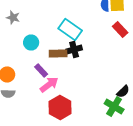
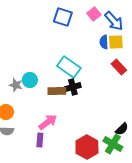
gray star: (13, 18) -> (16, 85), moved
purple rectangle: (41, 70) -> (40, 140), moved, turned 48
red hexagon: (60, 108) -> (87, 147), moved

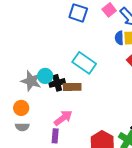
gray star: (16, 85) -> (31, 81), size x1.5
black cross: (73, 87) -> (57, 83), moved

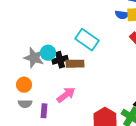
blue semicircle: (119, 38) -> (122, 15), turned -80
purple rectangle: (55, 136) -> (44, 111), moved

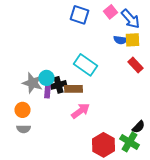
pink arrow: (66, 95) -> (80, 111), moved
purple rectangle: (44, 111) -> (48, 91), moved

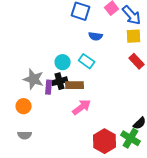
blue semicircle: (120, 40) -> (96, 36), moved
cyan rectangle: (86, 65) -> (87, 61), size x0.7
cyan circle: (46, 78) -> (63, 62), moved
gray semicircle: (24, 129) -> (25, 135), moved

